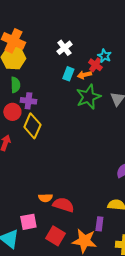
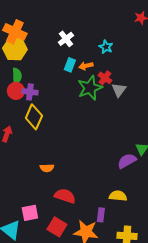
red cross: (95, 65) -> (105, 78), moved
red circle: (12, 112) -> (16, 91), moved
orange semicircle: (45, 198) -> (47, 168), moved

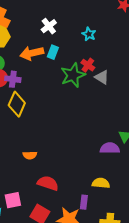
orange arrow: (86, 66) -> (32, 53), moved, size x1.6
gray triangle: (119, 90) -> (102, 77), turned -35
purple semicircle: (127, 161) -> (110, 148), turned 30

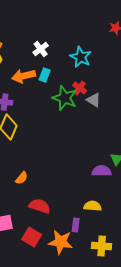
cyan star: (89, 34) -> (81, 57), size x1.5
green star: (73, 75) -> (65, 98), turned -30
orange semicircle: (30, 155) -> (22, 178), turned -48

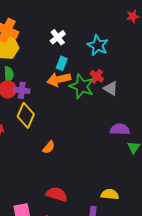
orange arrow: (24, 76) -> (59, 79), moved
purple semicircle: (102, 171) -> (120, 129), moved
orange semicircle: (22, 178) -> (49, 147), moved

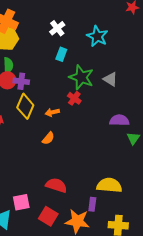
red cross: (97, 76) -> (74, 98), moved
orange arrow: (59, 79) -> (52, 112), moved, size x0.6
yellow semicircle: (110, 194) -> (109, 185), size x1.4

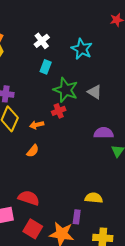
red cross: (74, 98) -> (59, 111), turned 32
red semicircle: (56, 185) -> (29, 198), moved
yellow semicircle: (109, 185) -> (94, 198), size x0.7

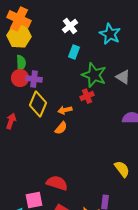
orange semicircle: (33, 151) -> (61, 128), moved
yellow semicircle: (94, 198) -> (122, 169), moved, turned 48

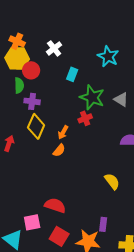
orange cross: (19, 19) -> (17, 41), size x0.7
white cross: (70, 26) -> (54, 48), moved
red circle: (20, 78) -> (31, 70), moved
orange arrow: (65, 110) -> (63, 132), turned -48
yellow semicircle: (122, 169) -> (112, 181), moved

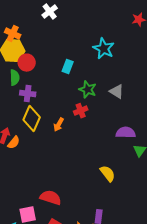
white cross: (54, 48) -> (50, 12), moved
green star: (92, 97) -> (88, 90), size x0.7
orange semicircle: (59, 150) -> (14, 143), moved

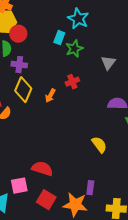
cyan star: (104, 49) -> (78, 19), moved
green star: (88, 90) -> (74, 49), moved, turned 30
gray triangle: (117, 92) -> (108, 63), turned 35

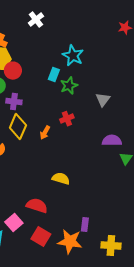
yellow semicircle: (99, 145) -> (61, 179), moved, turned -36
pink square: (19, 186) -> (14, 223), turned -30

